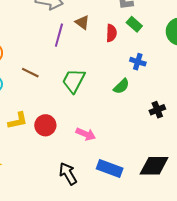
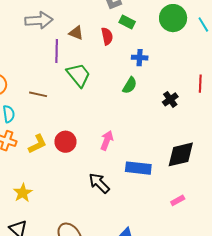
green trapezoid: (74, 81) -> (79, 75), moved, turned 128
pink arrow: (86, 134) -> (107, 140), turned -78

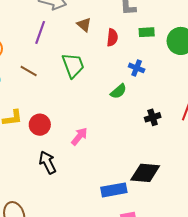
green rectangle: (127, 22) -> (147, 32), moved, turned -49
purple line: (57, 51) -> (40, 32), moved
blue rectangle: (138, 168) -> (114, 190), moved, turned -35
black arrow: (99, 183) -> (48, 162), moved

